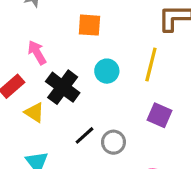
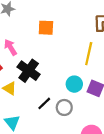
cyan circle: (107, 71) -> (74, 84), moved

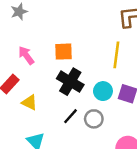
orange square: (46, 28) -> (63, 52), moved
black cross: (29, 71) -> (70, 82), moved

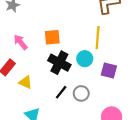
cyan circle: (103, 91) -> (85, 59), moved

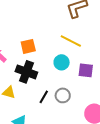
yellow line: (98, 38) -> (71, 41), turned -60
black cross: (59, 63) -> (26, 72), moved

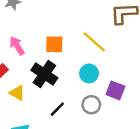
yellow line: (71, 41) -> (94, 42), moved
gray circle: (63, 95) -> (91, 105), moved

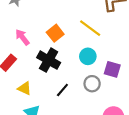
orange square: (54, 44) -> (55, 33), turned -35
yellow triangle: (17, 93) -> (25, 88), moved

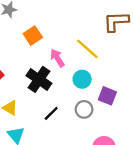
orange square: (55, 33) -> (33, 36), moved
pink arrow: (22, 37) -> (57, 58), moved

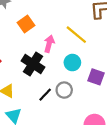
pink arrow: (57, 58) -> (49, 44), turned 49
gray circle: (84, 109) -> (64, 90), moved

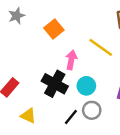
orange square: (26, 24) -> (54, 29), moved
cyan circle: (72, 63) -> (86, 86), moved

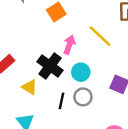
yellow triangle: (28, 116) -> (30, 87), moved
black line: (71, 117) -> (62, 101), turned -35

